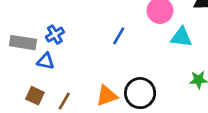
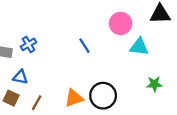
blue line: (119, 36) -> (84, 46), turned -63
blue triangle: (46, 61) -> (20, 77), moved

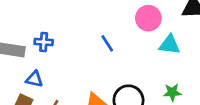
blue cross: (28, 44) -> (44, 42), turned 35
green star: (154, 84) -> (172, 92), moved

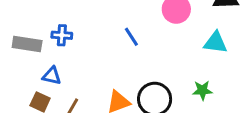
cyan triangle: (170, 45) -> (215, 43), moved

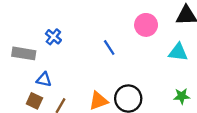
blue cross: (62, 35) -> (53, 37), moved, turned 35
green star: (202, 90) -> (182, 96), moved

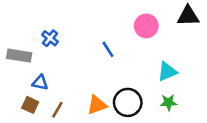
cyan triangle: (178, 52) -> (167, 72), moved, turned -30
green star: (182, 96) -> (168, 102), moved

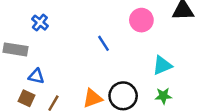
blue cross: (50, 38) -> (40, 23), moved

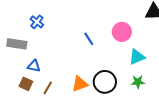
pink circle: (141, 20) -> (122, 32), moved

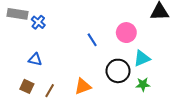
gray rectangle: (17, 44) -> (18, 14), moved
blue triangle: (34, 66) -> (35, 59), moved
black circle: (105, 82) -> (118, 71), moved

